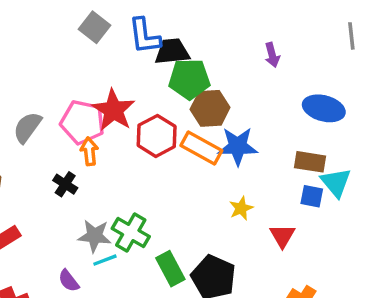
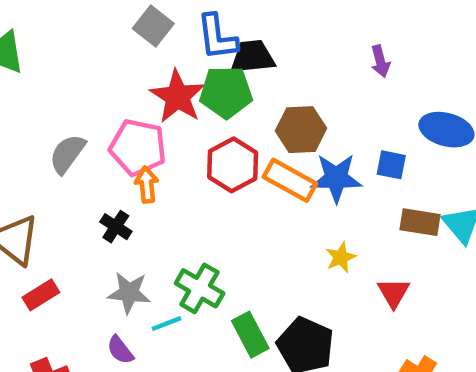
green pentagon: (189, 79) -> (226, 92), moved
red star: (114, 110) -> (178, 97), moved
brown rectangle: (310, 162) -> (420, 222), moved
blue square: (312, 196) -> (391, 165), moved
gray star: (95, 236) -> (129, 293), moved

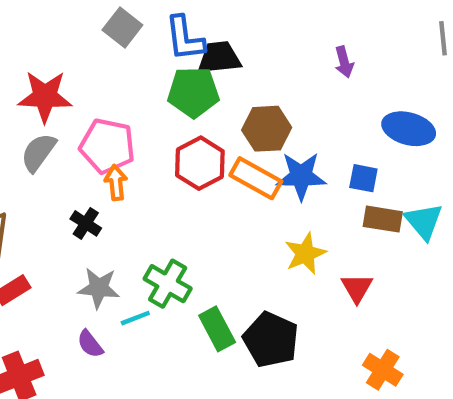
red star: (178, 97) -> (45, 96), moved, turned -30
blue square: (391, 165) -> (363, 178), moved
yellow star: (341, 257) -> (305, 254), size x1.4

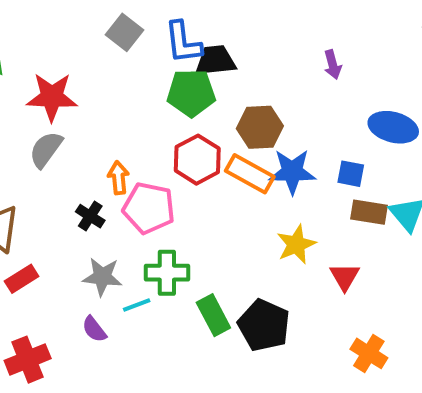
pink pentagon: (107, 146) -> (149, 208), moved
green cross: (168, 284) -> (167, 273), turned -30

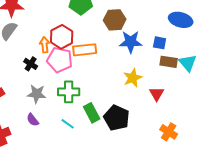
red hexagon: (197, 160) -> (62, 37), moved
orange rectangle: (250, 174) -> (85, 50), moved, turned -35
cyan line: (137, 305) -> (68, 124), moved, turned 56

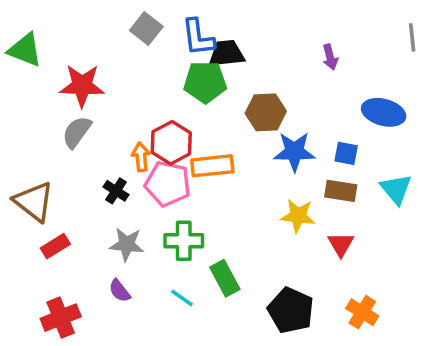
brown rectangle: (169, 62) -> (341, 191), moved
yellow star: (133, 78) -> (298, 216), turned 30
black pentagon: (117, 118) -> (291, 310), moved

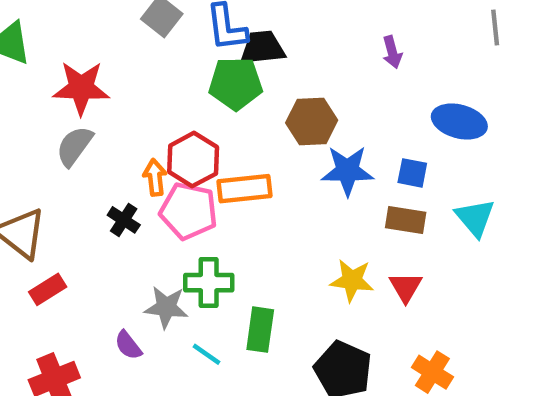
yellow star: (298, 216) -> (352, 280), moved
gray star: (127, 244) -> (166, 307), moved
green rectangle: (225, 278) -> (260, 330), turned 36

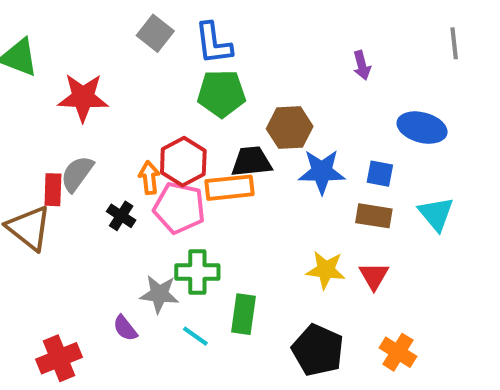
black trapezoid: (262, 48) -> (252, 162), moved
gray semicircle: (74, 146) -> (77, 174), moved
red rectangle: (48, 289) -> (53, 190), moved, turned -56

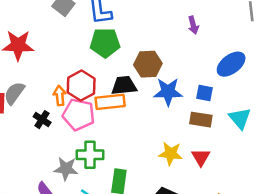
blue ellipse: (422, 128) -> (231, 64), turned -52

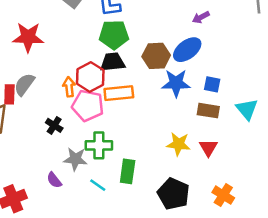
purple arrow: (193, 25) -> (201, 17), turned 77
blue ellipse: (231, 64) -> (187, 50), moved
black trapezoid: (124, 86) -> (113, 62), moved
black cross: (42, 120) -> (54, 125), moved

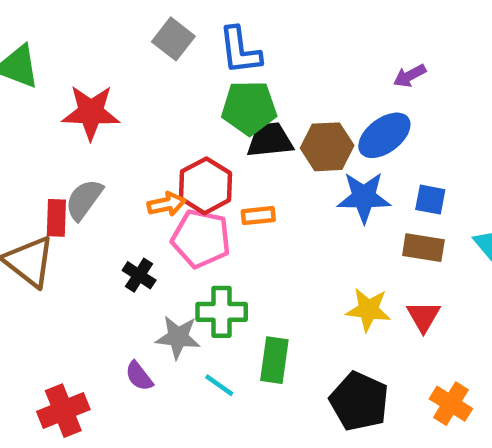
black trapezoid: (113, 62) -> (270, 140), moved
orange arrow: (69, 87) -> (167, 204), turned 84
orange rectangle: (119, 93) -> (258, 216), size x0.6

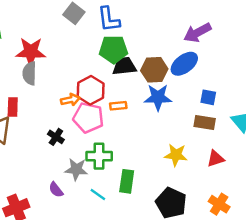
purple arrow: (410, 76) -> (197, 33), size x1.6
blue star: (364, 197) -> (158, 97), moved
gray semicircle: (84, 200) -> (30, 73), moved, turned -35
red triangle: (423, 316) -> (215, 159), moved, turned 42

